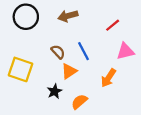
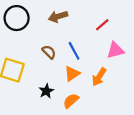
orange triangle: (69, 71) -> (72, 74), moved

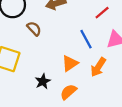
blue line: (74, 51) -> (86, 39), moved
brown semicircle: (49, 52) -> (34, 29), moved

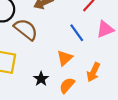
brown semicircle: (34, 29) -> (26, 29), size x1.6
orange arrow: (98, 67) -> (93, 72), moved

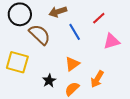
blue line: (77, 33) -> (75, 32), moved

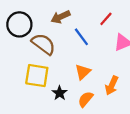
yellow square: (17, 62) -> (37, 76), moved

